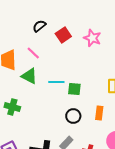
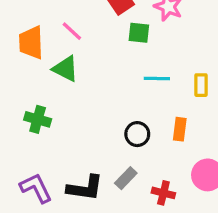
cyan line: (56, 82) -> (157, 79), moved
green square: (74, 89) -> (139, 33), moved

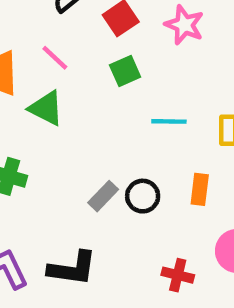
green square: (139, 33) -> (125, 71), moved, turned -30
gray rectangle: (126, 178) -> (103, 196), moved

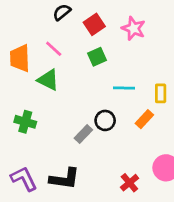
orange rectangle: (200, 189) -> (144, 119), moved, turned 36
black circle: (143, 196) -> (105, 120), moved
red cross: (178, 275) -> (129, 183), turned 36

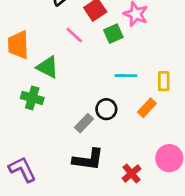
pink line: (54, 49) -> (74, 35), moved
green square: (97, 57) -> (113, 34), moved
green cross: (25, 122) -> (32, 98), moved
black L-shape: (64, 179) -> (88, 160), moved

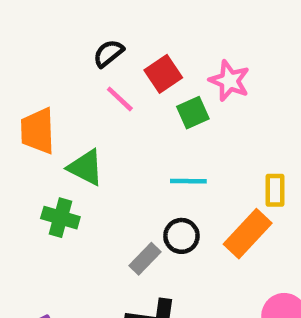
pink line: (74, 35) -> (120, 99), moved
cyan line: (126, 76) -> (188, 181), moved
orange rectangle: (147, 108) -> (248, 234), size x1.5

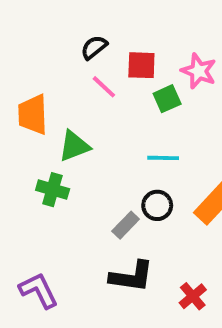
red square: (163, 74) -> (141, 65), turned 36
green triangle: (86, 167) -> (74, 146), turned -48

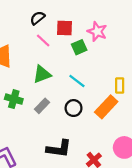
green triangle: (74, 146) -> (42, 74), moved
cyan line: (163, 158) -> (77, 81), turned 36
gray rectangle: (126, 225) -> (42, 106), moved

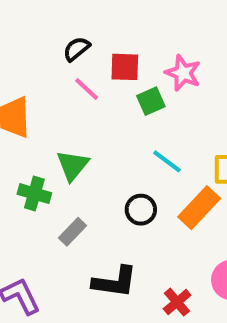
green triangle: (42, 74) -> (73, 165), moved, turned -30
cyan line: (77, 81) -> (167, 161), moved
gray rectangle: (42, 106) -> (73, 232), moved

